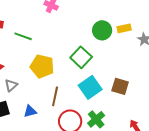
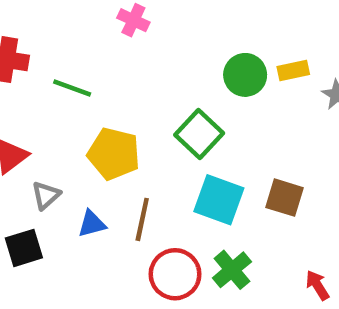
cyan square: (90, 87) -> (219, 200), turned -35
blue triangle: (30, 111) -> (92, 224), moved

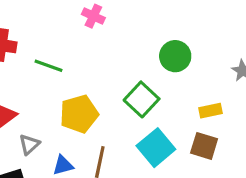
yellow rectangle: (293, 71) -> (210, 111), moved
yellow pentagon: (114, 154) -> (79, 114), turned -30
cyan square: (219, 200) -> (156, 148), turned 30

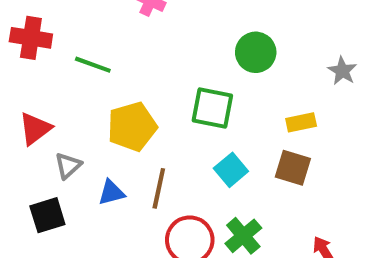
green square: (142, 99) -> (212, 108), turned -32
cyan square: (156, 148) -> (231, 170), size x0.7

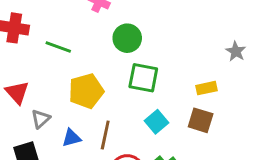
green circle: (256, 52) -> (127, 38), moved
red triangle: (35, 129) -> (17, 92), turned -35

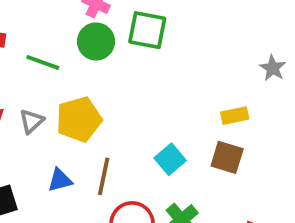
green circle: (127, 38) -> (96, 41), moved
green square: (143, 78) -> (147, 30), moved
gray triangle: (41, 119) -> (31, 121), moved

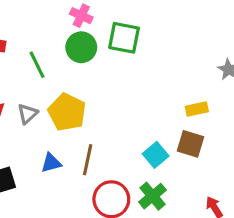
green line: (43, 62) -> (37, 65), turned 44
yellow pentagon: (79, 119) -> (67, 112), turned -30
cyan square: (170, 159) -> (156, 155), moved

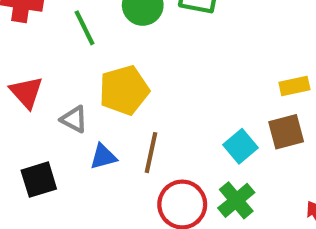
yellow pentagon: (67, 112) -> (124, 90), turned 30
gray triangle: (27, 114) -> (74, 119), moved, turned -50
brown square: (190, 144) -> (286, 132), turned -32

